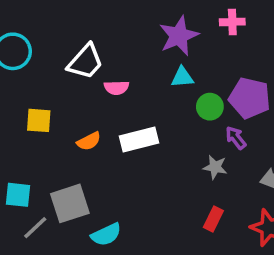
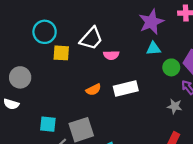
yellow square: (39, 120) -> (61, 53), moved

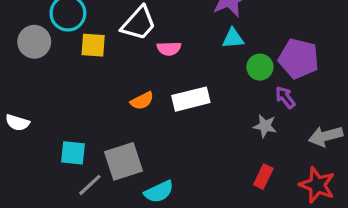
gray circle: (20, 77) -> (34, 42), moved

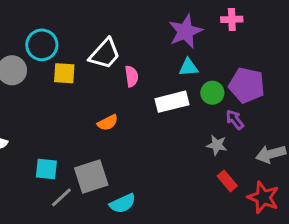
pink semicircle: (169, 49) -> (132, 76), turned -96
white rectangle: (191, 99) -> (172, 102), moved
red rectangle: (263, 177) -> (227, 181), moved, turned -66

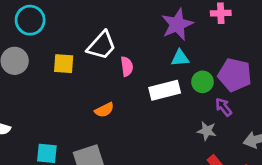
cyan circle: (42, 45) -> (30, 20), moved

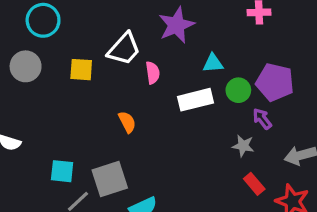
purple star: (177, 24) -> (176, 25), moved
orange semicircle: (104, 110) -> (127, 122), turned -90

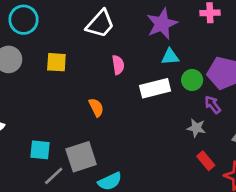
purple star: (176, 25) -> (162, 24), moved
white trapezoid: (124, 49) -> (100, 24), moved

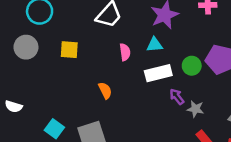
cyan triangle: (170, 57) -> (155, 45), moved
purple arrow: (213, 105) -> (177, 97), moved
cyan square: (40, 150) -> (54, 129), turned 30

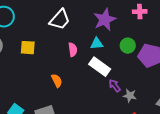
green circle: (192, 66) -> (128, 46), moved
white rectangle: (158, 73) -> (100, 67), turned 50

